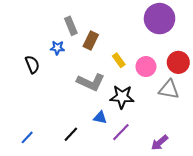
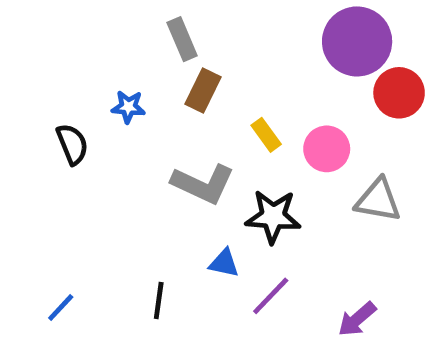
gray rectangle: (71, 26) -> (182, 39), moved
red circle: (178, 62) -> (399, 93), moved
black line: (71, 134) -> (159, 301), turned -35

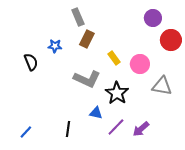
purple circle: (357, 41) -> (153, 18), size x0.6
black star: (273, 217) -> (117, 93), turned 30
purple arrow: (357, 319) -> (141, 129), moved

